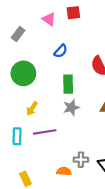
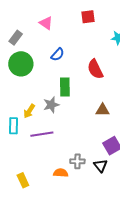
red square: (73, 13) -> (88, 17), moved
green circle: (23, 73) -> (21, 64), moved
gray star: (71, 107) -> (51, 105), moved
cyan rectangle: (17, 136) -> (14, 126), moved

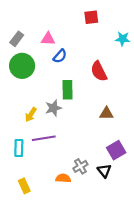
pink triangle: (46, 23) -> (48, 39), moved, turned -32
cyan rectangle: (14, 126) -> (19, 148), moved
gray cross: (77, 161) -> (80, 166), turned -32

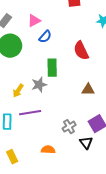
pink triangle: (48, 39) -> (34, 21), turned -32
gray cross: (80, 166) -> (69, 127), moved

